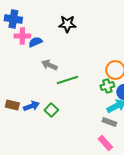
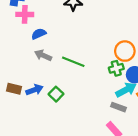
blue semicircle: (35, 42) -> (39, 34), moved
gray arrow: (49, 65) -> (43, 55), moved
green line: (67, 80) -> (73, 62), turned 40

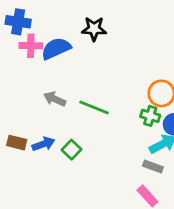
blue semicircle: (39, 34) -> (56, 48), moved, size x1.5
green cross: (116, 68) -> (150, 116), turned 32

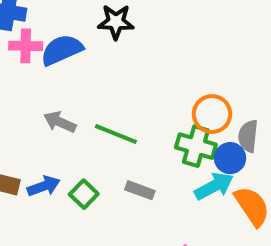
green cross: (150, 116) -> (196, 146), size x1.4
gray rectangle: (153, 166) -> (140, 190), moved

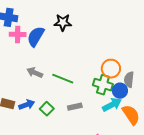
blue semicircle: (62, 50) -> (36, 36), turned -35
gray rectangle: (140, 190) -> (75, 107), turned -32

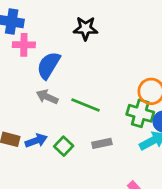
blue semicircle: (36, 36) -> (49, 65), moved

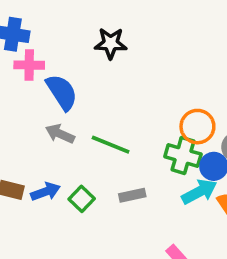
blue semicircle: (49, 65) -> (62, 92), turned 116

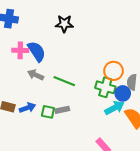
pink cross: (29, 65) -> (20, 50), moved
gray rectangle: (132, 195) -> (62, 110), moved
green square: (82, 199) -> (48, 112), turned -32

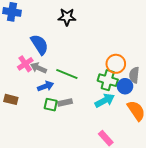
pink cross: (20, 50) -> (25, 64), moved, turned -35
blue arrow: (27, 108) -> (46, 86), moved
cyan arrow: (115, 108) -> (105, 100), moved

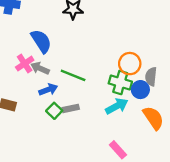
green square: (51, 105) -> (54, 111), turned 32

